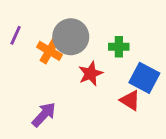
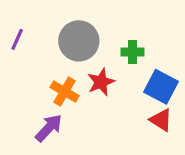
orange cross: (50, 51) -> (65, 92), moved
red triangle: (130, 100) -> (161, 120), moved

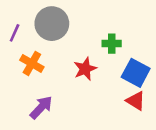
gray circle: (79, 41) -> (52, 24), moved
orange cross: (65, 92) -> (32, 63), moved

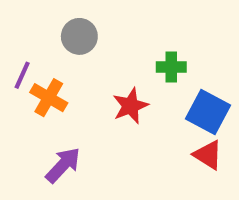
gray circle: (52, 24) -> (79, 36), size x0.7
purple line: (15, 33) -> (22, 75), moved

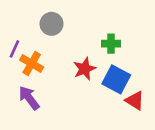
blue square: (208, 112) -> (116, 79), moved
purple arrow: (63, 165) -> (29, 98), moved, turned -80

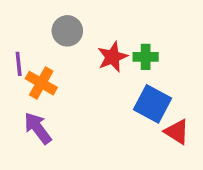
purple line: (14, 49) -> (19, 64), turned -30
red star: (85, 69) -> (113, 57), moved

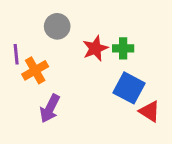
orange cross: (41, 83) -> (35, 70), turned 30
purple arrow: (38, 128) -> (50, 108), moved, turned -116

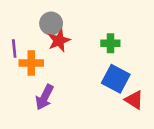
red star: (95, 48) -> (59, 41), moved
orange cross: (35, 70) -> (31, 63), turned 30

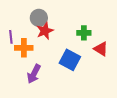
blue square: (116, 79) -> (70, 60), moved
red triangle: (134, 100) -> (101, 49), moved

